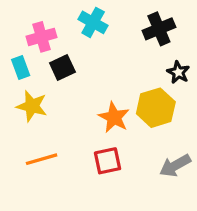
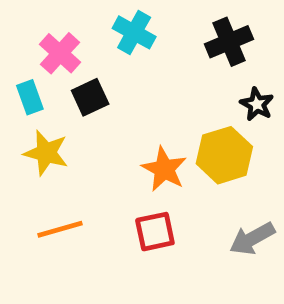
pink cross: (42, 37) -> (60, 53), turned -32

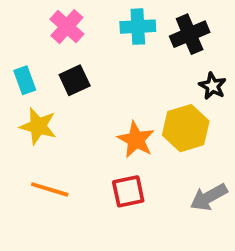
cyan cross: (134, 32) -> (138, 27), moved, turned -32
pink cross: (60, 53) -> (67, 27), moved
orange line: (60, 229) -> (50, 189), turned 33

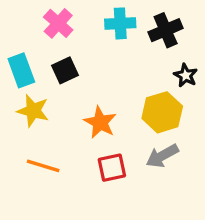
cyan rectangle: (25, 80) -> (21, 70), size x1.4
orange star: (136, 140) -> (100, 122), moved
gray arrow: (209, 197) -> (162, 156), moved

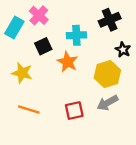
cyan cross: (120, 23) -> (76, 35), moved
cyan rectangle: (21, 70) -> (14, 28), moved, turned 50
orange star: (100, 122) -> (68, 62), moved

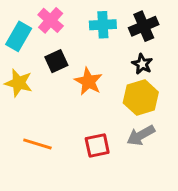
cyan cross: (76, 35) -> (103, 25), moved
black star: (123, 50) -> (142, 64), moved
yellow star: (22, 73) -> (19, 83), moved

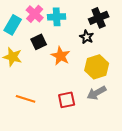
cyan cross: (103, 25) -> (57, 17), moved
black star: (142, 64) -> (87, 37), moved

